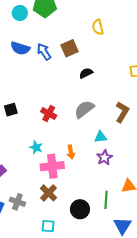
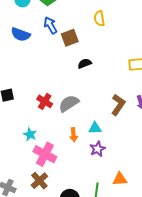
blue arrow: (44, 52) -> (50, 25), moved
gray semicircle: (84, 109) -> (69, 103), moved
orange arrow: (71, 152) -> (74, 135), moved
pink cross: (52, 166) -> (45, 154), turned 30

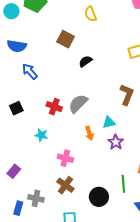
blue arrow: (50, 25) -> (30, 72), moved
brown square: (70, 38) -> (66, 39), turned -30
cyan star: (30, 134) -> (41, 135), moved
pink cross: (45, 154) -> (65, 158), size x0.7

